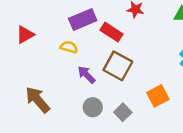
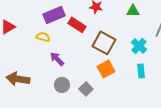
brown square: (118, 66) -> (104, 43), moved
orange square: (158, 96) -> (106, 69), moved
brown arrow: (38, 100) -> (18, 79), turned -40

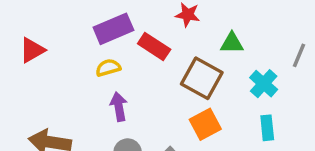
green triangle: (133, 11) -> (232, 43), moved
yellow semicircle: (43, 37) -> (108, 68), moved, turned -32
purple arrow: (57, 59) -> (119, 107), turned 35

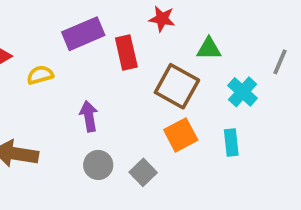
red rectangle: (154, 46) -> (126, 52), turned 44
yellow semicircle: (108, 68) -> (40, 75), moved
cyan rectangle: (267, 128) -> (231, 142), moved

